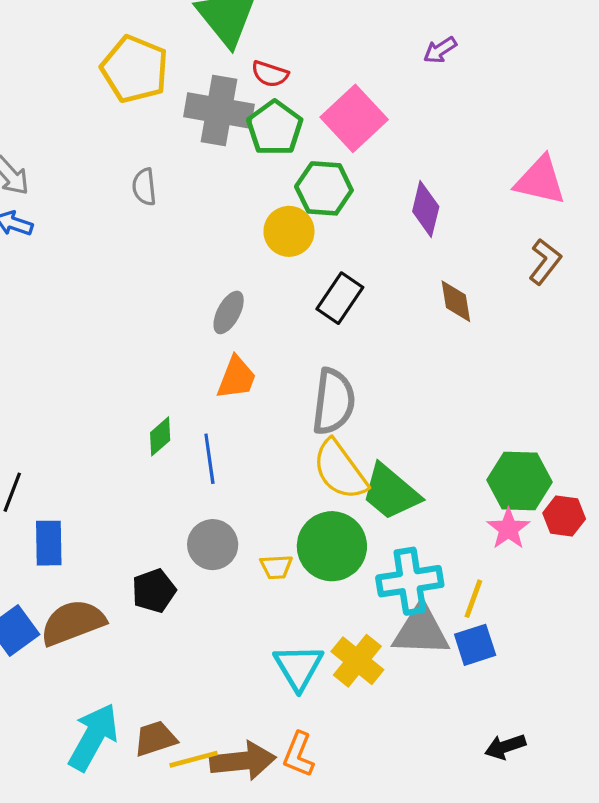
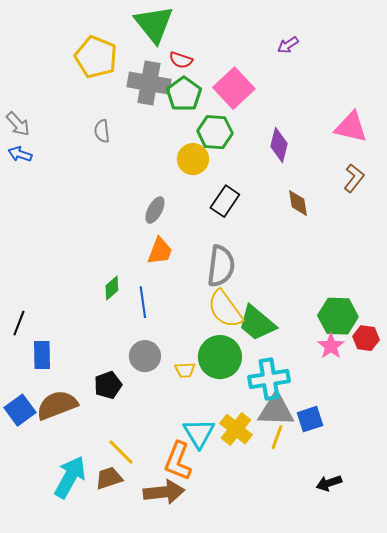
yellow line: (473, 599) -> (277, 437), moved
orange L-shape: (299, 755) -> (178, 461), moved, size x1.4
yellow line: (194, 759) -> (121, 452), moved, turned 60

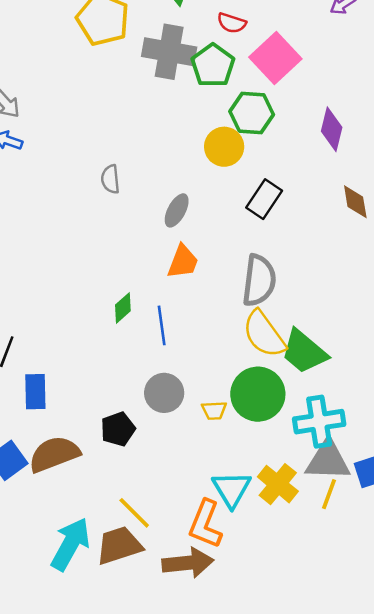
red semicircle: (181, 60) -> (232, 23), moved
gray semicircle: (102, 131) -> (110, 179), moved
brown trapezoid: (109, 478) -> (119, 545), size x1.4

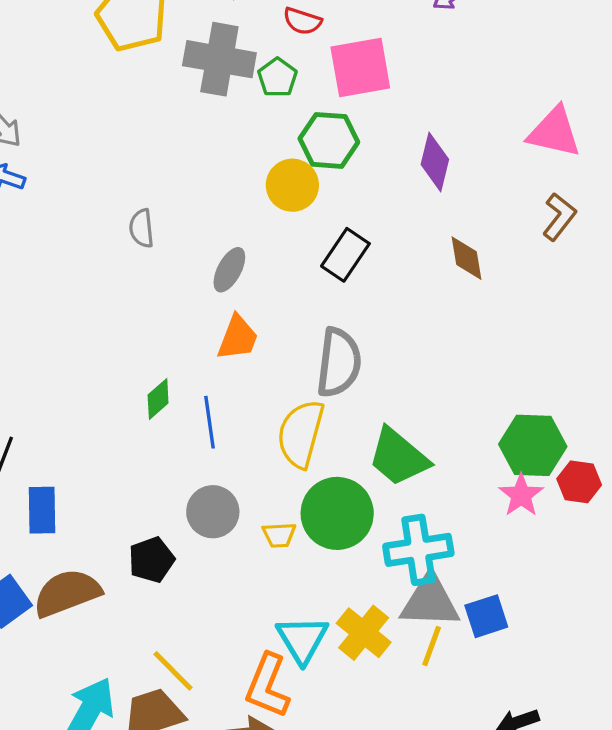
pink square: (275, 58) -> (360, 67), turned 33
green pentagon: (213, 65) -> (277, 77), size x0.7
yellow semicircle: (264, 334) -> (301, 434), moved, turned 51

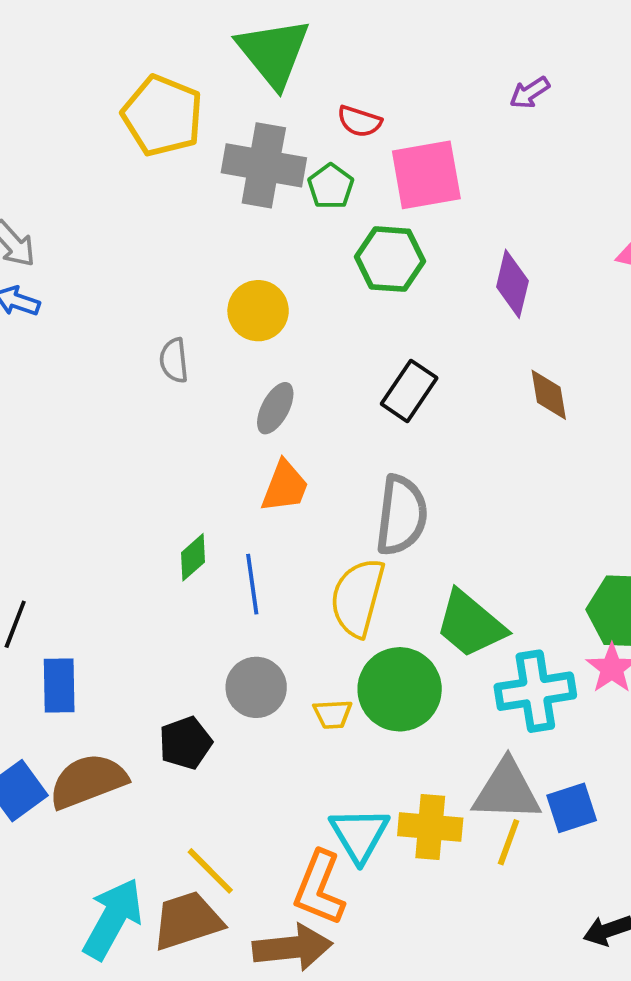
yellow circle: (292, 185) -> (258, 311), moved
cyan cross: (418, 550) -> (535, 691), moved
yellow cross: (364, 633) -> (430, 827), turned -34

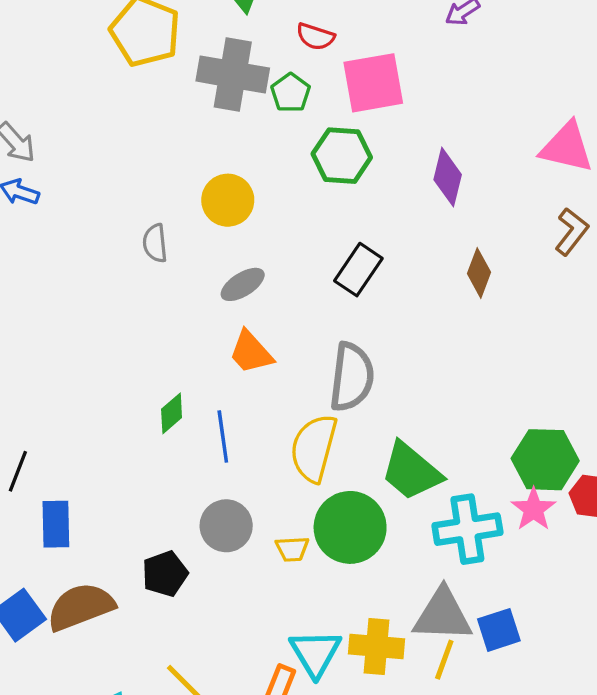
brown diamond: (549, 395) -> (479, 273), turned 30
gray ellipse: (275, 408) -> (243, 284), turned 30
orange trapezoid: (285, 487) -> (251, 352), turned 117

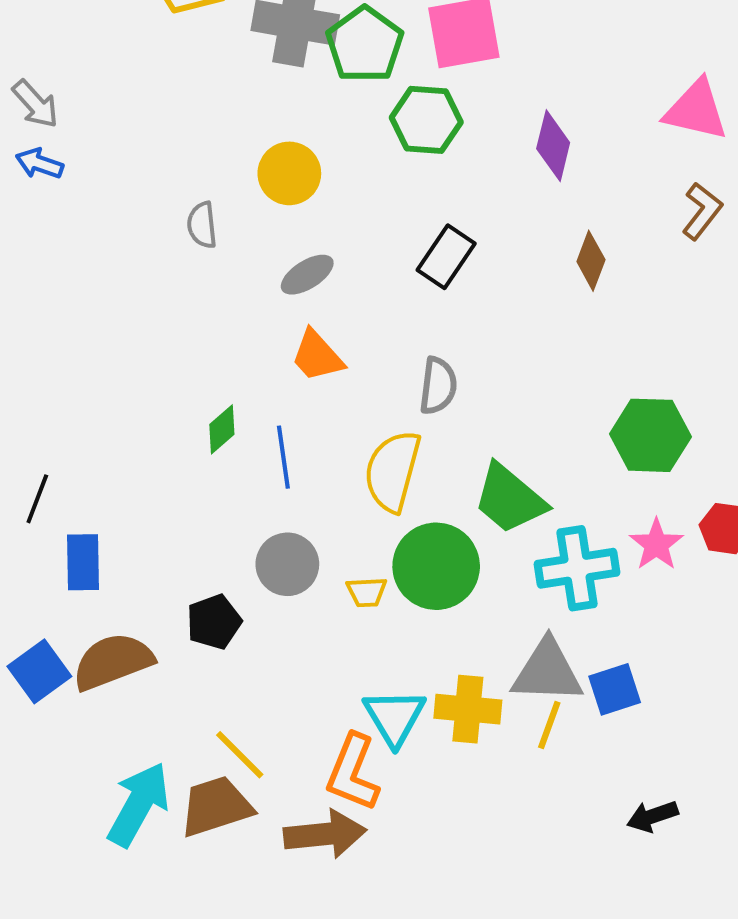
green pentagon: (291, 93) -> (365, 44), size x1.6
gray semicircle: (352, 377) -> (438, 386), size x0.7
green hexagon: (545, 460) -> (650, 435), moved

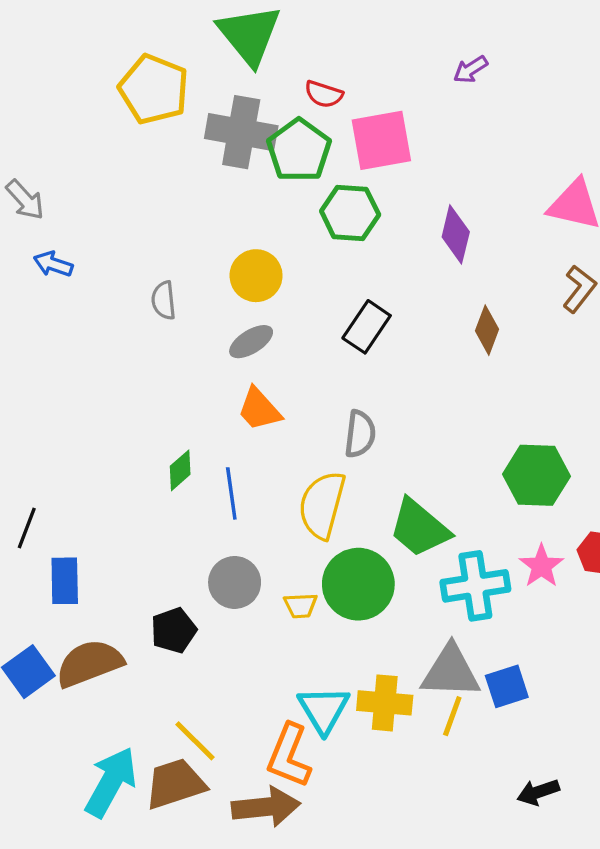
blue arrow: (39, 164) -> (53, 264), moved
yellow circle: (289, 173) -> (256, 276), moved

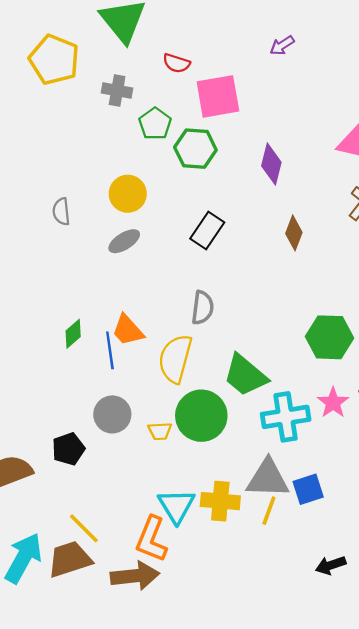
gray cross: (241, 132) -> (117, 90), size x0.6
green pentagon: (299, 150) -> (155, 124), moved, size x0.7
orange trapezoid: (259, 409) -> (128, 330), moved

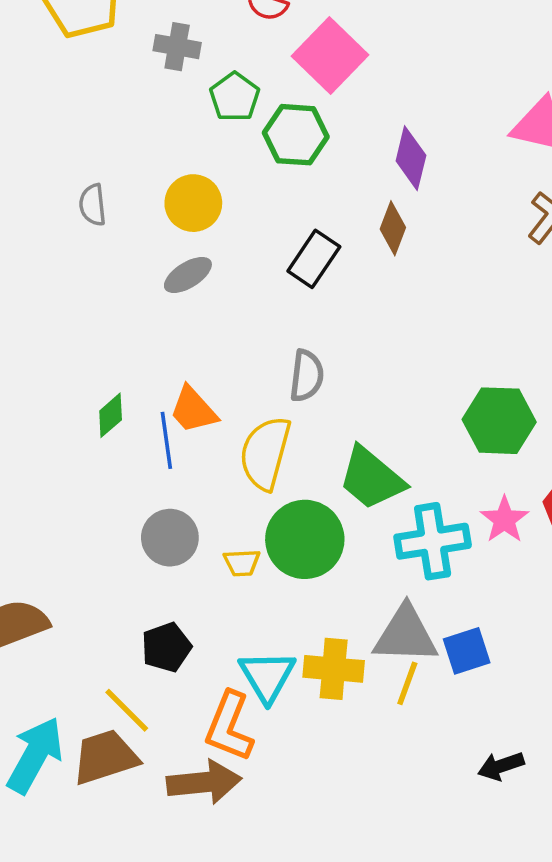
pink square: (218, 96) -> (330, 56), turned -36
gray semicircle: (61, 212) -> (93, 205), moved
brown diamond: (294, 233) -> (393, 228), moved
black pentagon: (68, 449) -> (166, 647), moved

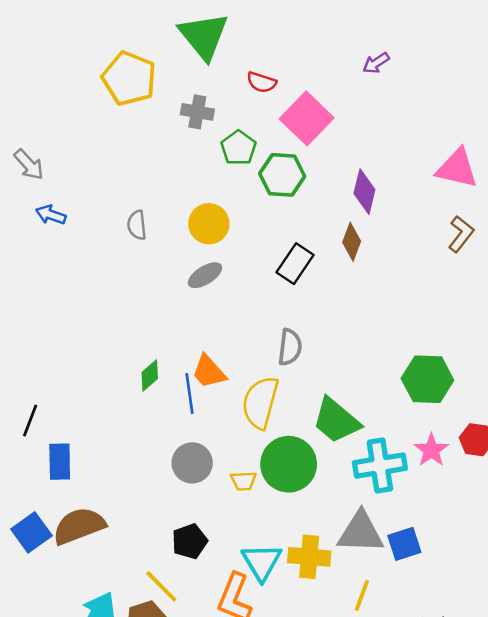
yellow line: (407, 683) -> (362, 595), moved

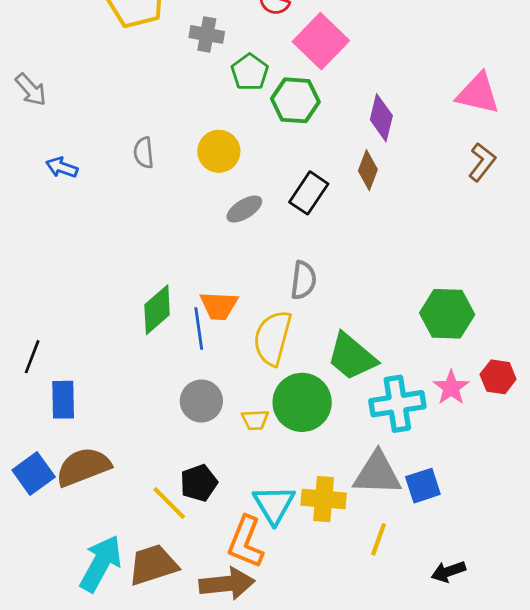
blue arrow: (51, 215) -> (62, 167), moved
gray ellipse: (205, 275) -> (244, 209), moved
orange trapezoid: (209, 372) -> (219, 306), turned -45
green diamond: (150, 375) -> (157, 310), size x1.5
yellow line: (161, 586) -> (169, 503), moved

